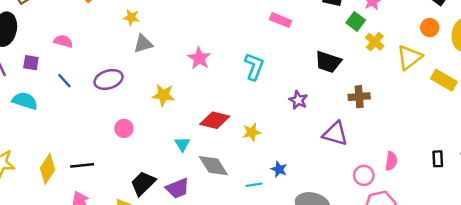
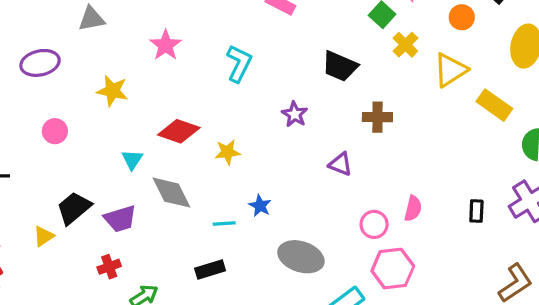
orange circle: (430, 28) -> (462, 17), moved
purple triangle: (335, 134) -> (340, 164), size x0.7

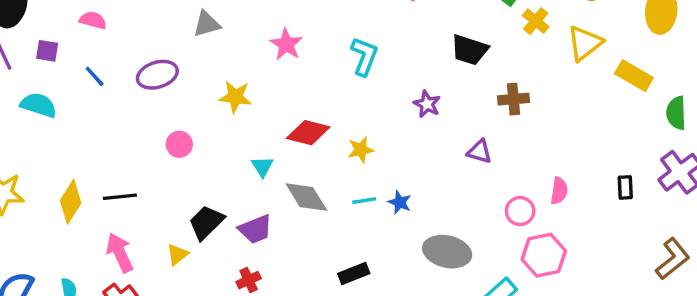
cyan line: (224, 224) -> (364, 201), moved

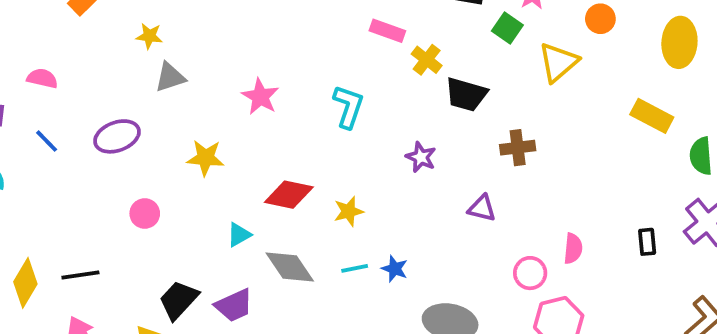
yellow cross: (536, 21) -> (427, 60), moved
yellow triangle: (585, 43) -> (558, 62), moved
cyan triangle: (262, 166) -> (239, 235), turned 35

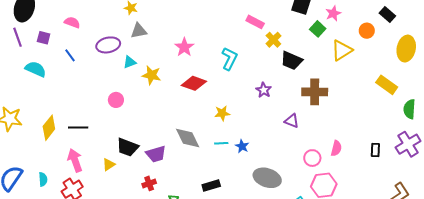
purple ellipse: (117, 136) -> (108, 45), moved
brown cross: (518, 148) -> (315, 92), size x1.4
red diamond: (289, 195) -> (194, 83), moved
cyan triangle: (239, 235) -> (130, 62), moved
black trapezoid: (179, 300) -> (127, 147), turned -120

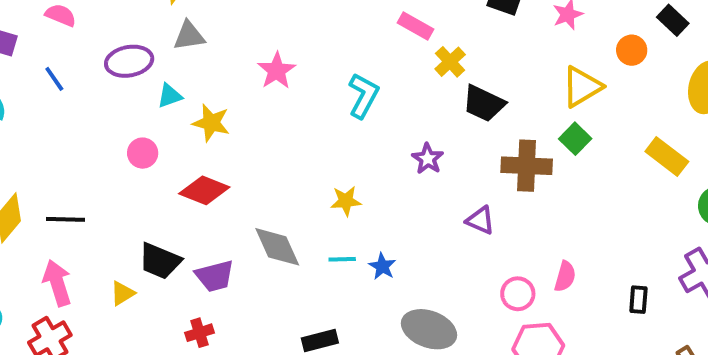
green square: (318, 29) -> (575, 139), moved
red diamond: (194, 83) -> (204, 190), moved
pink circle: (116, 100) -> (143, 153), moved
black rectangle: (375, 150) -> (638, 300), moved

